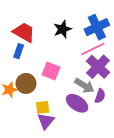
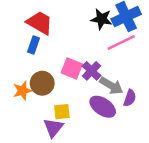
black star: (62, 29) -> (101, 19), moved, turned 30
purple cross: (98, 67) -> (92, 71), moved, size x0.7
purple triangle: (46, 121) -> (53, 128), moved

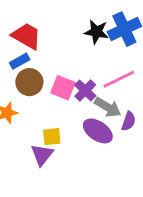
pink line: (121, 42) -> (119, 79), moved
blue rectangle: (34, 45) -> (20, 61), turned 42
brown circle: (42, 83) -> (29, 82), moved

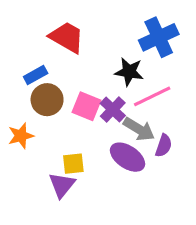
black star: (96, 32) -> (129, 72), moved
red trapezoid: (27, 36) -> (67, 37), moved

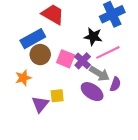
blue rectangle: (36, 75) -> (33, 39), size x1.6
purple triangle: (62, 185) -> (40, 104), moved

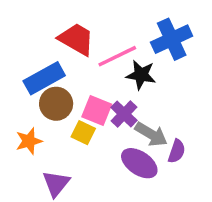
pink line: (108, 52) -> (117, 56), moved
yellow square: (57, 96) -> (83, 133), moved, turned 32

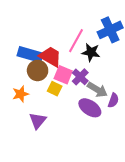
red trapezoid: (76, 39) -> (50, 57), moved
pink line: (117, 56) -> (76, 41), turned -35
blue rectangle: (44, 78) -> (30, 54), turned 45

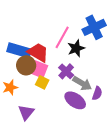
black star: (91, 52) -> (76, 48), turned -30
pink square: (63, 75) -> (39, 69), moved

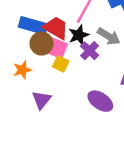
black star: (76, 48) -> (79, 35), moved
gray arrow: (82, 83) -> (109, 36), moved
purple ellipse: (75, 100) -> (100, 101), moved

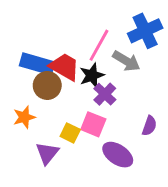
gray arrow: (109, 36) -> (126, 61), moved
pink square: (57, 48) -> (93, 124), moved
yellow square: (61, 64) -> (70, 133), moved

